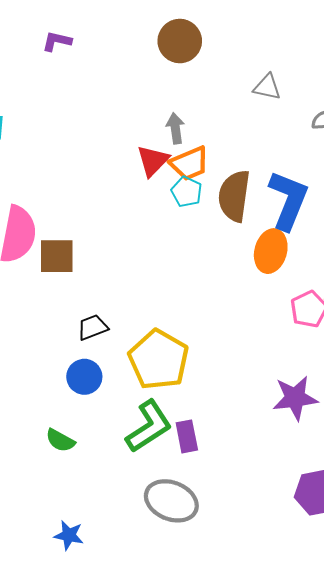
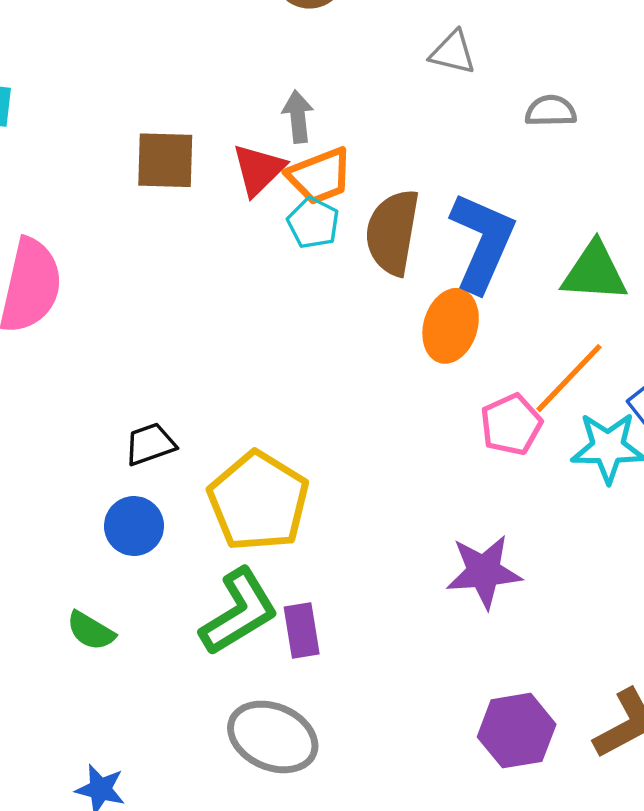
brown square: (57, 256) -> (165, 160), moved

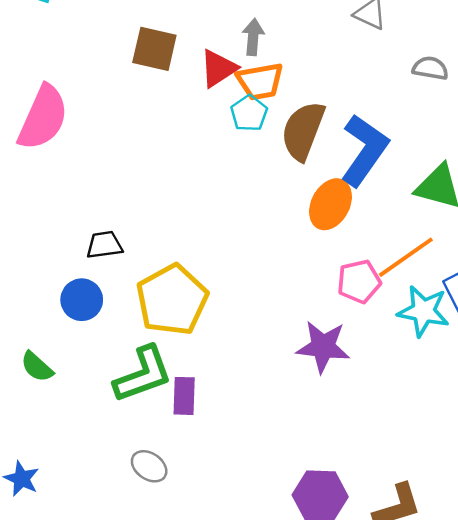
purple star: (484, 572) -> (323, 347), moved
gray ellipse: (273, 737) -> (149, 466), size x0.6

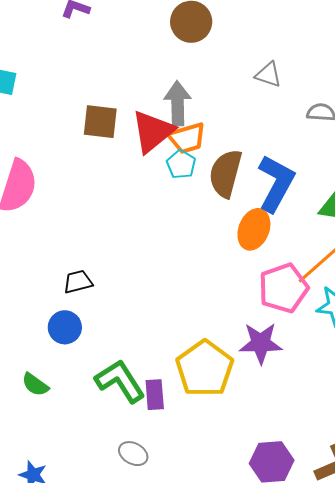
gray arrow: (253, 37) -> (178, 103), size x1.5
red triangle: (218, 68) -> (153, 131), size x1.4
pink pentagon: (359, 281) -> (283, 288), size x1.4
yellow pentagon: (172, 300) -> (205, 369), moved
green L-shape: (143, 374) -> (120, 381), turned -96

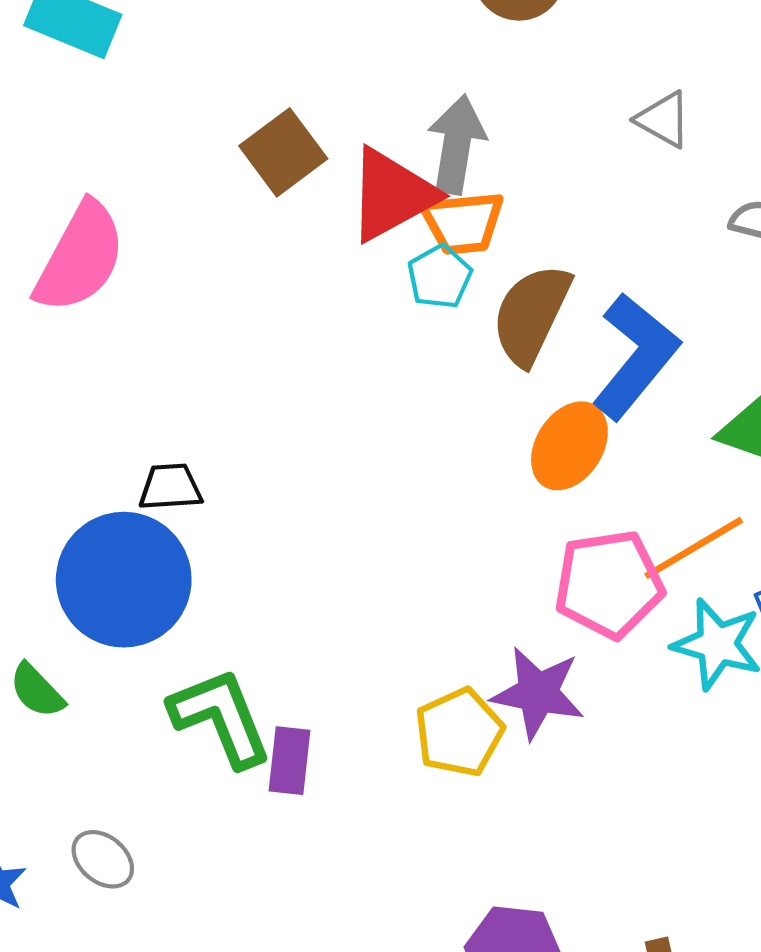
brown square: (100, 122) -> (283, 152), turned 36
blue circle: (65, 327) -> (124, 580), size x1.8
yellow pentagon: (205, 369) -> (459, 732), moved, size x0.7
gray ellipse: (133, 454) -> (103, 859), moved

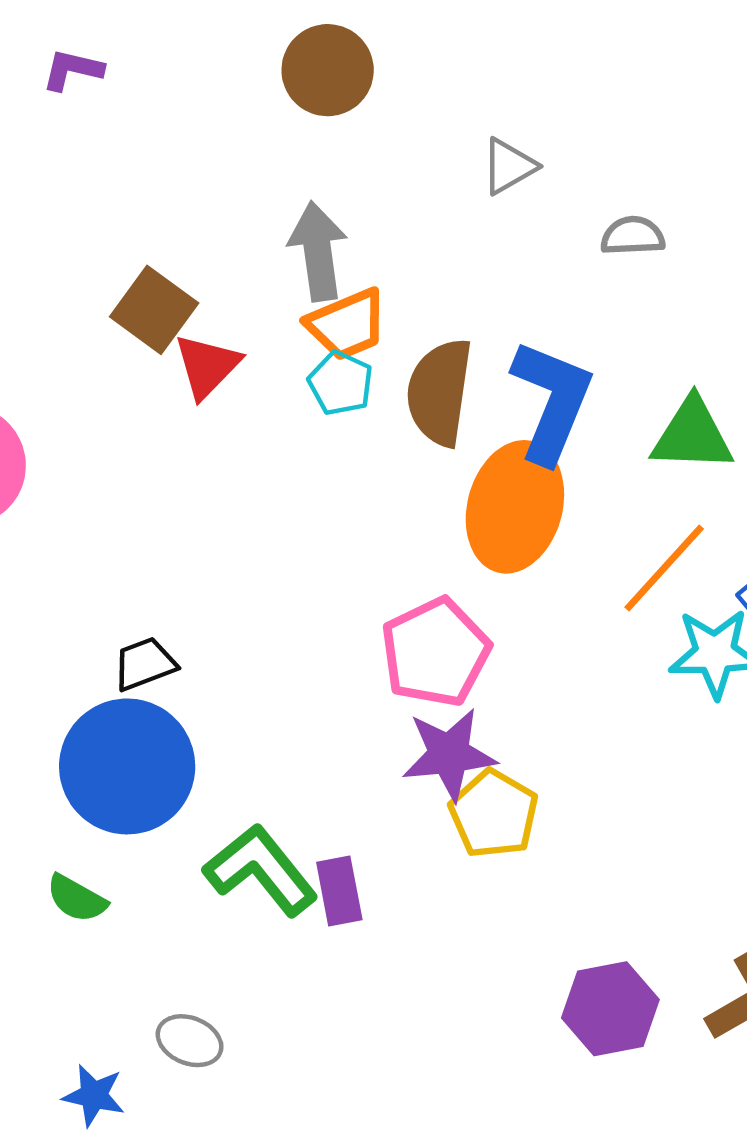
gray triangle: (663, 119) -> (509, 166), turned -42
red triangle: (392, 195) -> (207, 366), moved, size x0.7
orange ellipse: (569, 446) -> (515, 507), size x1.4
pink pentagon: (609, 584) -> (435, 652), moved
purple star: (538, 693) -> (449, 754), moved

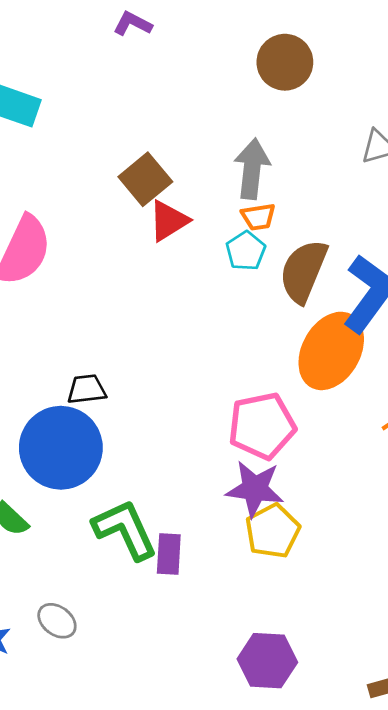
orange trapezoid: (347, 324) -> (258, 217), size x0.7
purple hexagon: (610, 1009) -> (267, 661), moved

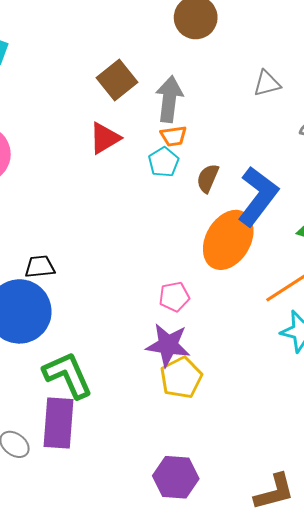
brown square: (145, 179) -> (117, 80), moved
brown semicircle: (303, 271) -> (208, 178), size x0.6
pink pentagon: (262, 426) -> (174, 297), size x0.6
purple rectangle: (169, 554) -> (58, 423), moved, size x1.6

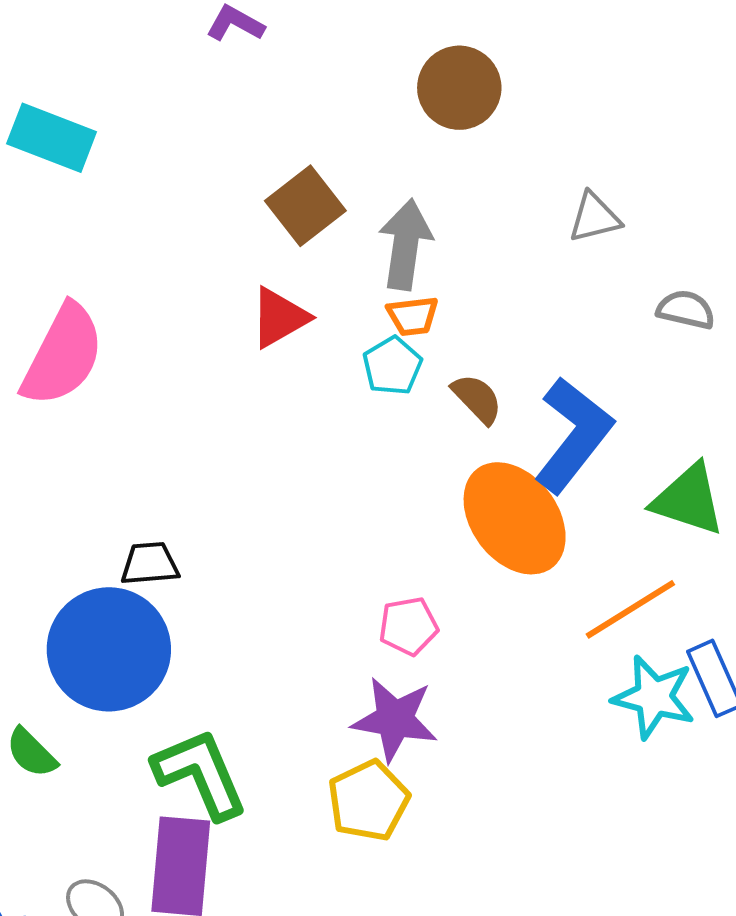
brown semicircle: (208, 178) -> (477, 399), turned 112
orange ellipse: (228, 240) -> (515, 518), turned -68
yellow pentagon: (181, 378) -> (368, 801), moved

